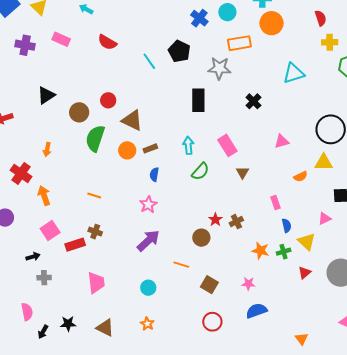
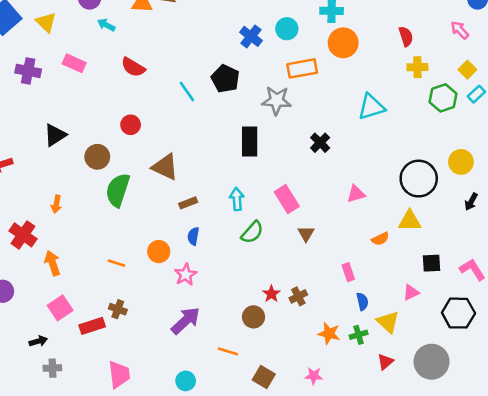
red circle: (108, 100) -> (131, 125), moved
orange circle: (127, 150) -> (159, 252), moved

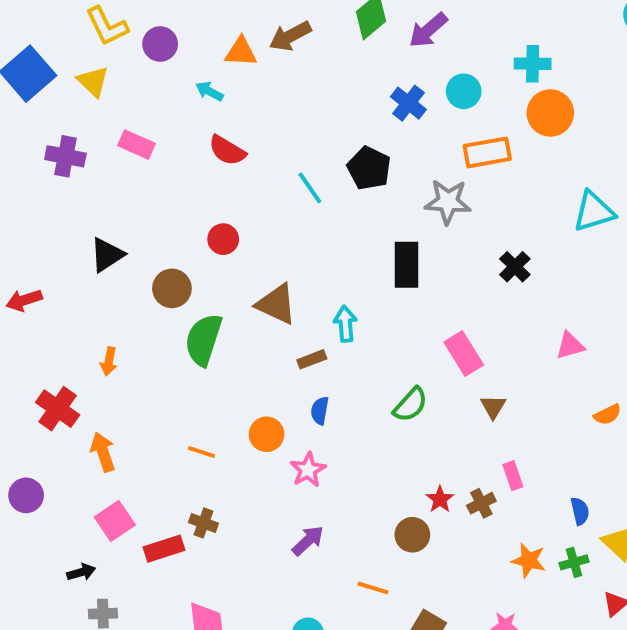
cyan arrow: (106, 25) -> (209, 91), moved
cyan arrow: (237, 199) -> (345, 324), moved
pink rectangle: (348, 272) -> (513, 476), moved
purple arrow: (186, 321) -> (308, 541), size x0.7

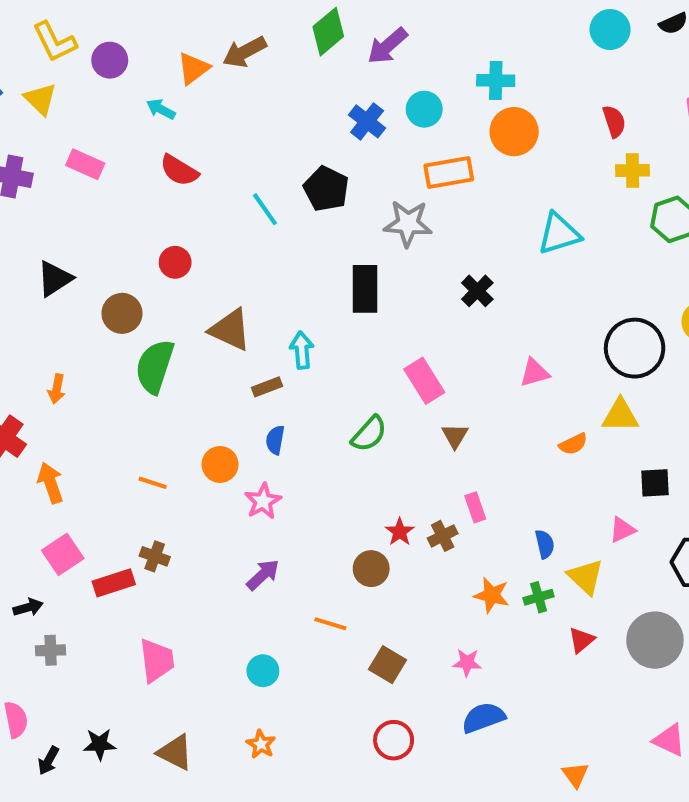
orange triangle: (241, 52) -> (193, 68), turned -40

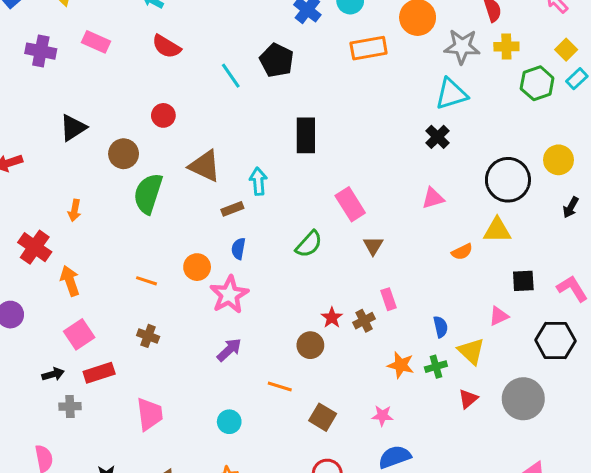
gray star: (408, 224) -> (462, 47), moved
black cross: (477, 291) -> (438, 137), moved
pink star: (263, 501) -> (229, 295), size x1.4
red rectangle: (114, 583) -> (99, 373), moved

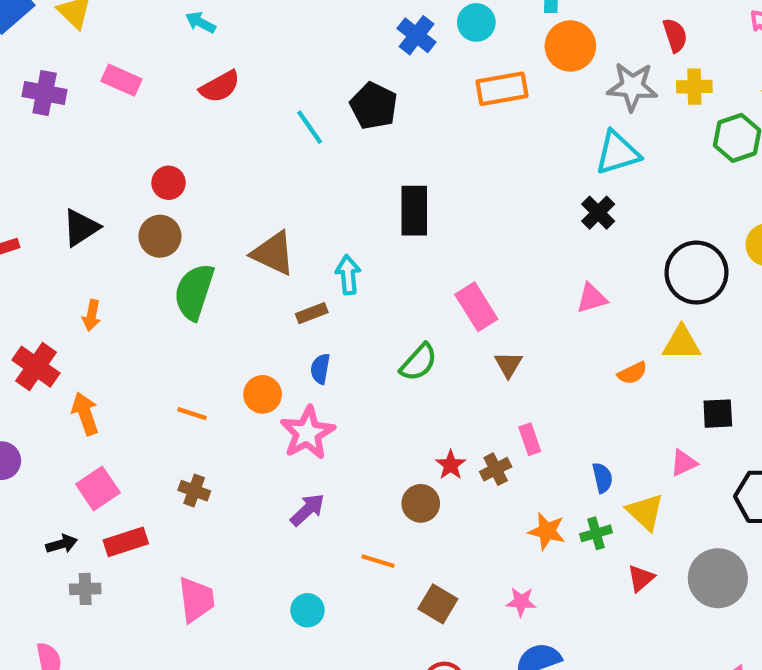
red semicircle: (166, 47) -> (220, 87), turned -60
red circle: (163, 115) -> (169, 183), moved
black triangle: (73, 128) -> (81, 228), moved

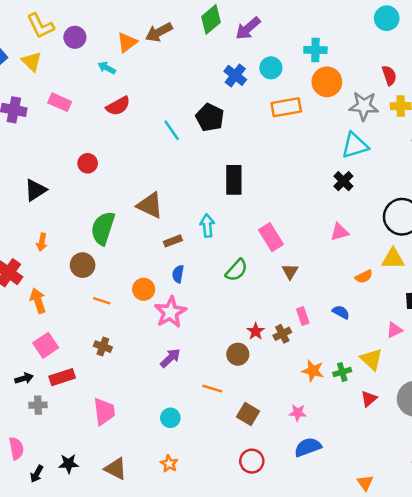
brown circle: (160, 236) -> (83, 265), moved
cyan arrow: (348, 275) -> (207, 226), moved
blue semicircle: (602, 478) -> (341, 312), moved, turned -48

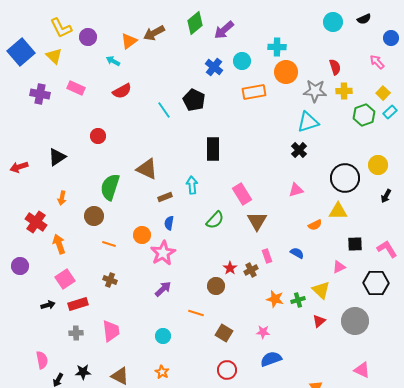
brown triangle: (290, 271) -> (257, 221), size x1.5
gray cross: (38, 405) -> (76, 333), moved

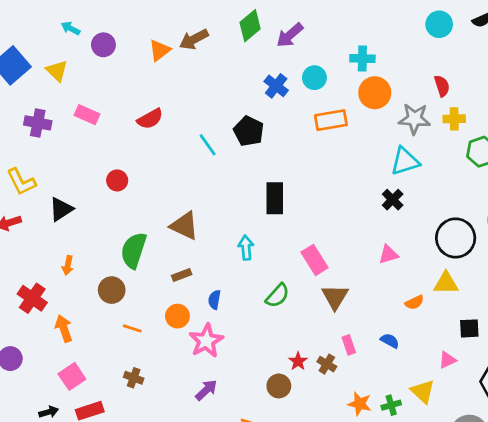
yellow L-shape: (61, 28) -> (21, 182), moved
cyan arrow: (113, 61) -> (71, 28), moved
brown rectangle: (165, 197) -> (182, 275), moved
brown cross: (251, 270) -> (327, 364), turned -32

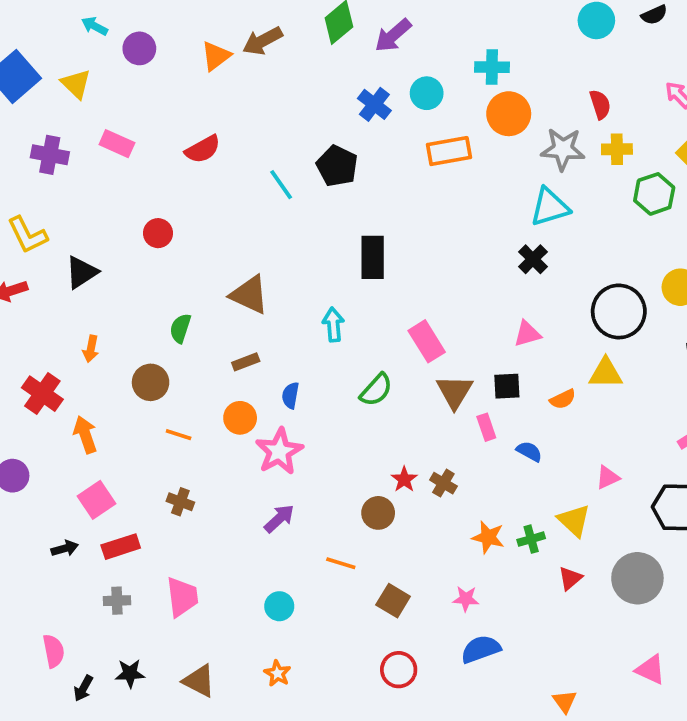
green semicircle: (134, 250) -> (180, 328), size x0.6
black square: (469, 328) -> (507, 386), moved
pink rectangle: (349, 345) -> (486, 427), moved

